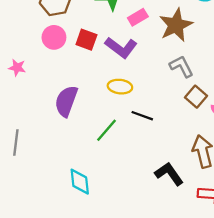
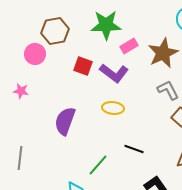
pink circle: (54, 37) -> (35, 54), moved
black line: (142, 116) -> (134, 149), moved
green line: (107, 130) -> (98, 165), moved

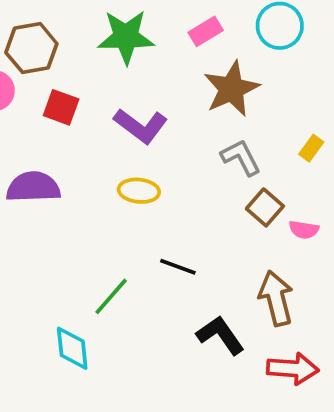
pink rectangle: (129, 46) -> (206, 31), moved
red square: (83, 66) -> (61, 107), moved
purple semicircle: (65, 121) -> (33, 187), moved, turned 68

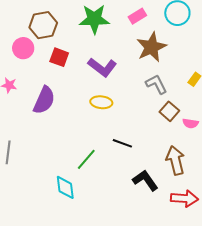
purple semicircle: (33, 187) -> (44, 100), turned 116

